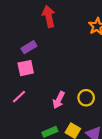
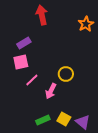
pink line: (19, 97) -> (32, 80), moved
yellow circle: (86, 98) -> (66, 74), moved

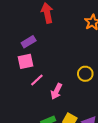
yellow circle: (66, 74) -> (85, 74), moved

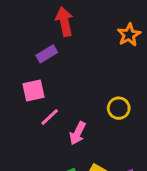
purple rectangle: (29, 42) -> (47, 54), moved

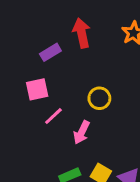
red arrow: (64, 22) -> (82, 33), moved
yellow circle: (119, 108) -> (99, 98), moved

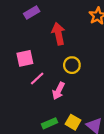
red arrow: (82, 33) -> (58, 34), moved
purple rectangle: (50, 52) -> (32, 12), moved

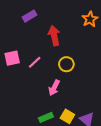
pink square: (25, 58) -> (12, 58), moved
pink line: (37, 79) -> (35, 62), moved

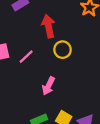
yellow circle: (66, 64) -> (63, 50), moved

